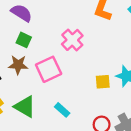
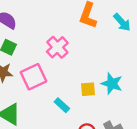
cyan rectangle: (62, 110) -> (62, 105), moved

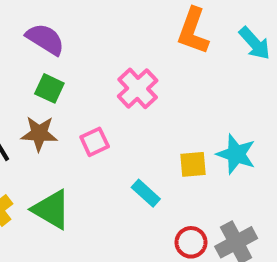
pink square: (34, 77) -> (95, 142), size x0.6

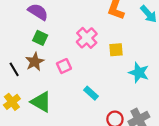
brown star: (39, 134) -> (35, 62), turned -30
yellow square: (193, 164) -> (116, 50), moved

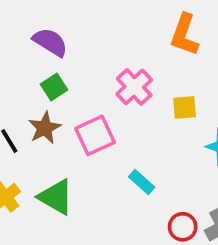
green square: (40, 38) -> (54, 87), turned 32
pink square: (64, 66) -> (95, 135), size x1.5

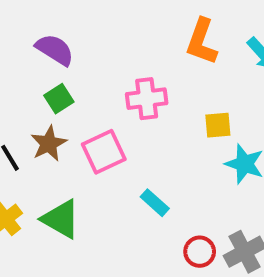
pink cross: (134, 87) -> (147, 99), turned 36
yellow square: (184, 107) -> (218, 125), moved

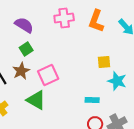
pink cross: (147, 99) -> (64, 18), moved
cyan rectangle: (155, 203) -> (92, 100), moved, turned -40
green triangle: (61, 219) -> (36, 100), moved

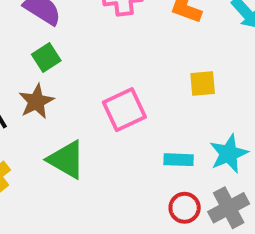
pink square: (48, 75) -> (124, 110), moved
cyan star: (117, 81) -> (229, 154), moved, turned 30

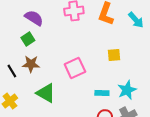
green square: (46, 57) -> (28, 39), moved
brown star: (36, 102) -> (31, 64), turned 30

